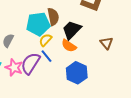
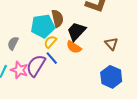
blue hexagon: (77, 73) -> (111, 77), moved

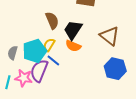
cyan pentagon: (43, 26) -> (35, 51), moved
brown triangle: (111, 44) -> (110, 36), size x1.5

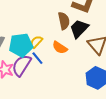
brown semicircle: (52, 20) -> (64, 21), moved
black trapezoid: (73, 30) -> (79, 29), moved

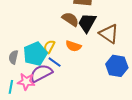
brown semicircle: (64, 21) -> (70, 19), turned -30
purple semicircle: (22, 65) -> (41, 73), turned 45

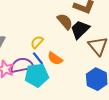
orange semicircle: (73, 46) -> (55, 59), moved
cyan pentagon: (35, 54) -> (37, 75), moved

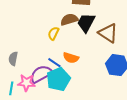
brown semicircle: (65, 21) -> (69, 19), turned -48
yellow semicircle: (37, 42) -> (53, 33), moved

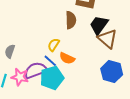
brown semicircle: (69, 19) -> (71, 20), turned 96
black trapezoid: (86, 23) -> (99, 25), moved
yellow semicircle: (53, 33) -> (54, 45), moved

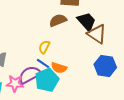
brown semicircle: (71, 20) -> (58, 20), turned -102
black trapezoid: (99, 25) -> (87, 21), turned 110
orange semicircle: (67, 58) -> (59, 68), moved

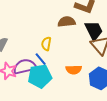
yellow semicircle: (44, 47) -> (46, 44), turned -32
orange semicircle: (59, 68) -> (74, 70), moved, turned -35

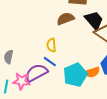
orange semicircle: (74, 70) -> (92, 72), moved
cyan pentagon: (40, 76) -> (75, 75), moved

